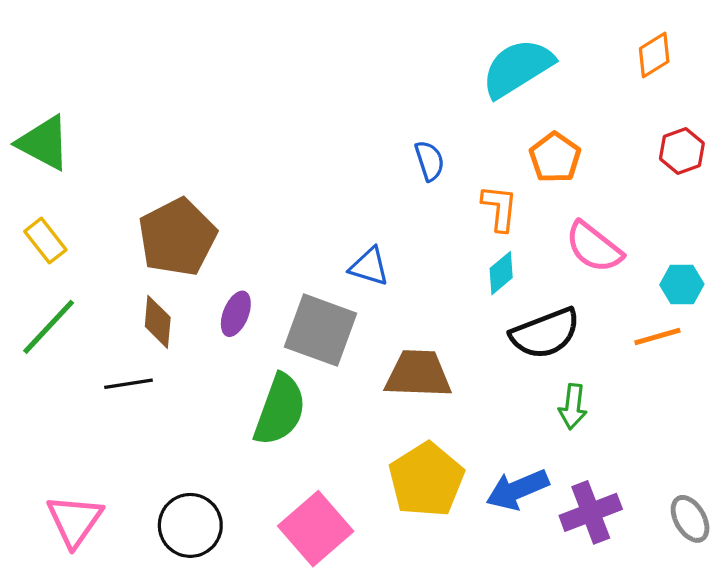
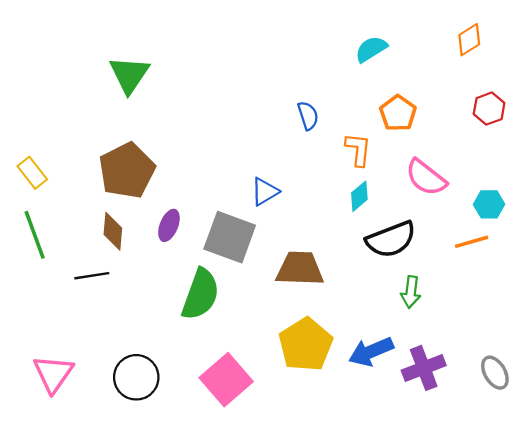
cyan semicircle: (517, 68) -> (371, 49), size x0.6
green triangle: (44, 143) -> (129, 75), moved, turned 36
blue triangle: (369, 267) -> (265, 192), turned -48
green line: (49, 327) -> (35, 235), turned -63

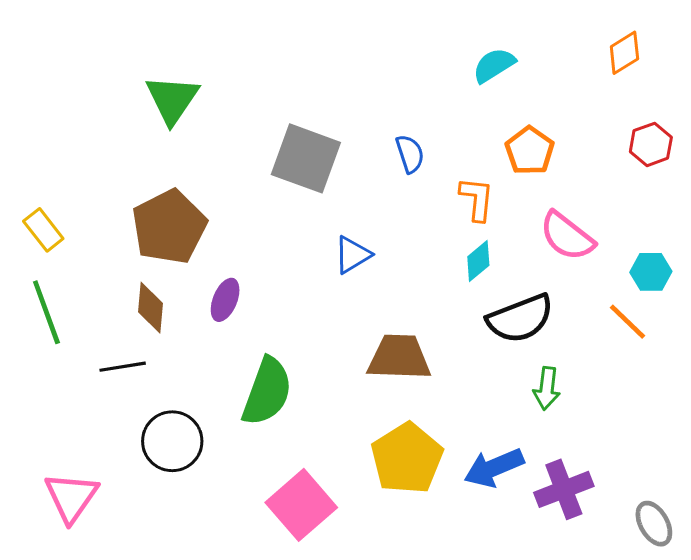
gray square: (230, 237) -> (306, 158), moved
orange line: (472, 242) -> (628, 322), turned 60
gray ellipse: (495, 373) -> (654, 524), moved
black circle: (136, 377) -> (172, 441), moved

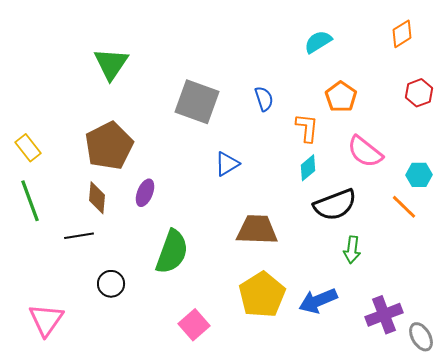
black circle: (172, 441) -> (111, 284), size x0.7
purple cross: (564, 489) -> (384, 315), moved
pink square: (301, 505) -> (194, 325), size x0.7

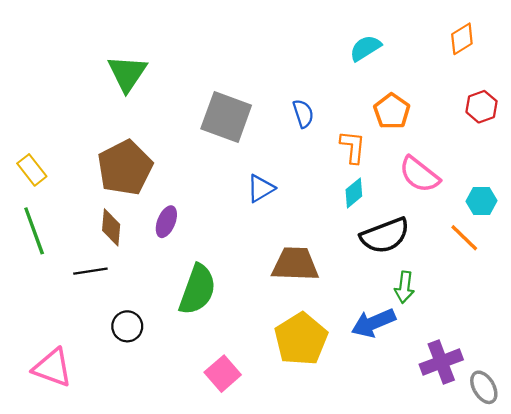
blue arrow: (318, 301) -> (373, 323), moved
pink triangle: (46, 320) -> (52, 368), turned -45

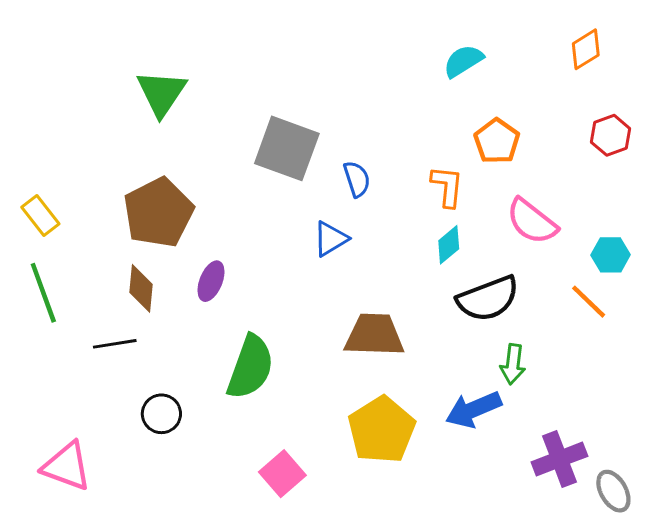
blue semicircle: (303, 114) -> (357, 179), moved

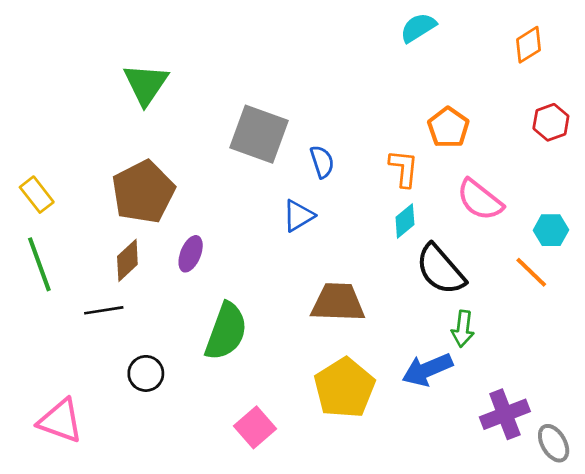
cyan semicircle: (463, 61) -> (418, 28), moved
brown diamond: (141, 288) -> (127, 260), turned 42
black semicircle: (488, 299) -> (440, 270), turned 70

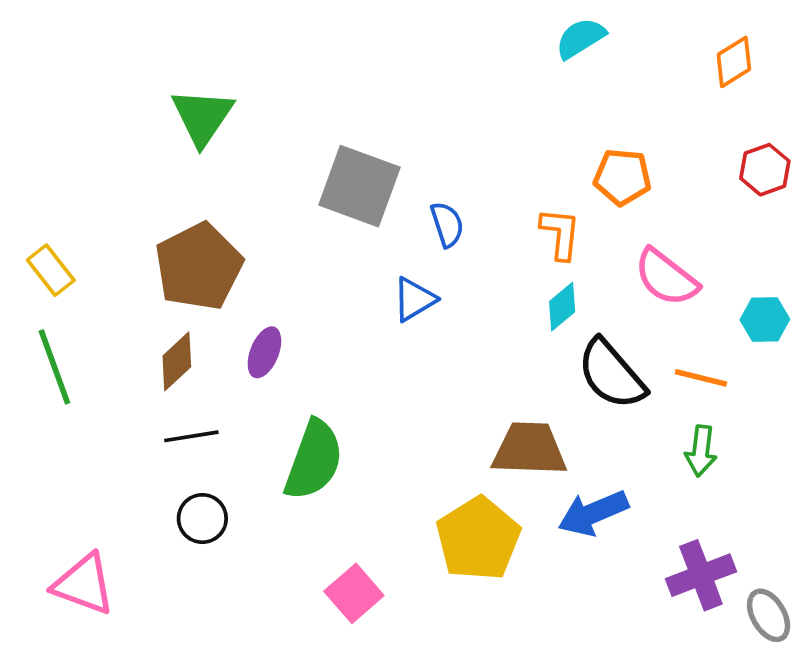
orange pentagon: (448, 128) -> (622, 177), turned -30
orange line: (531, 272) -> (701, 378), moved, turned -30
brown trapezoid: (338, 302) -> (529, 449), moved
black line: (104, 310) -> (191, 436), moved
green arrow: (463, 329) -> (701, 451), moved

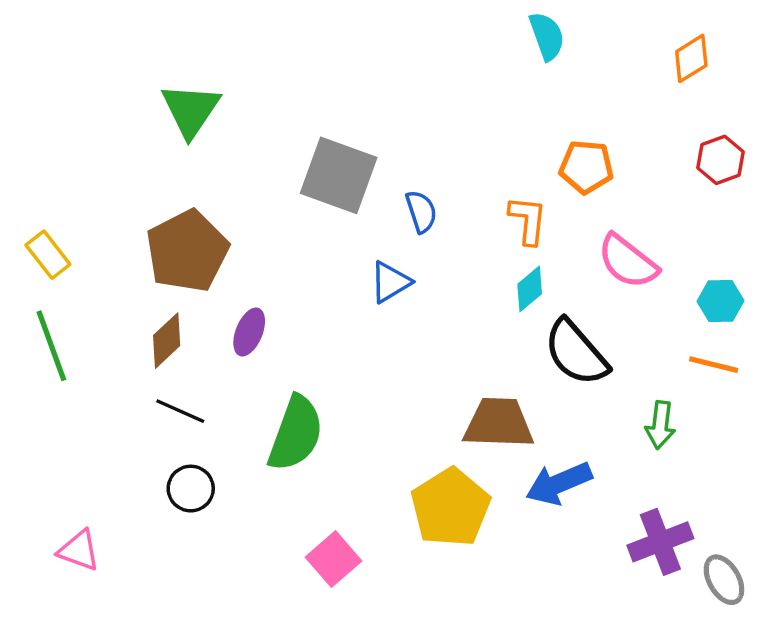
cyan semicircle: (580, 38) -> (547, 36), turned 102
orange line: (701, 378) -> (714, 365), moved
black line: (191, 436) -> (180, 411), turned 33
pink triangle: (84, 584) -> (79, 550), size x0.7

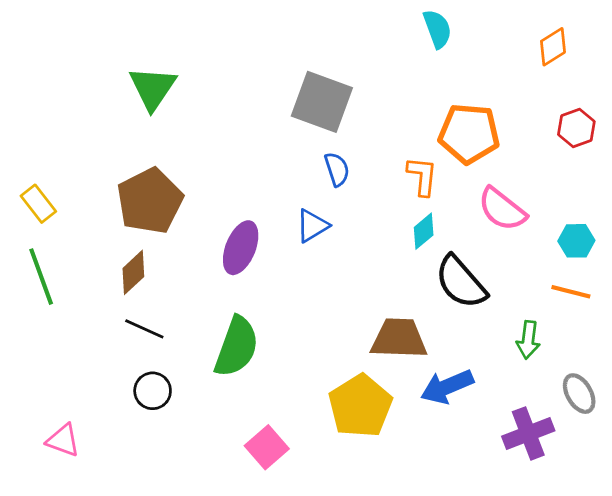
orange pentagon: (586, 167) -> (469, 133), size x1.4
gray square: (339, 175) -> (322, 102), moved
purple ellipse: (249, 332) -> (241, 248), moved, size x1.4
gray ellipse: (724, 580) -> (579, 394), moved

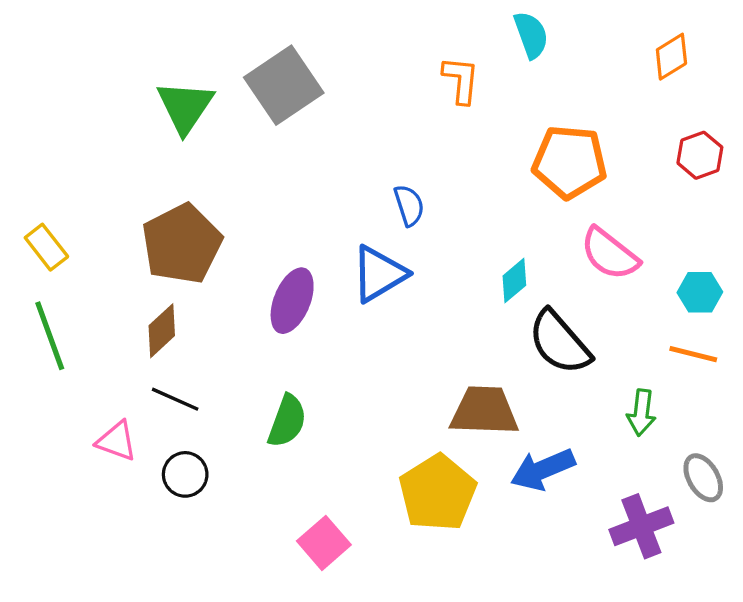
gray square: (322, 102) -> (284, 85), moved, turned 36
orange L-shape: (422, 176) -> (461, 80), moved
blue triangle: (312, 226) -> (379, 274), size x1.4
green semicircle: (237, 347) -> (287, 421), size x0.7
pink triangle: (63, 440) -> (117, 441), moved

